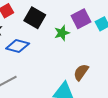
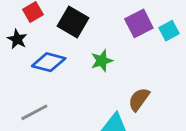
green star: (62, 33) -> (102, 61), moved

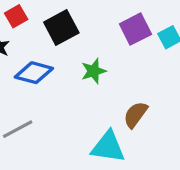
black square: (73, 22) -> (61, 28), turned 32

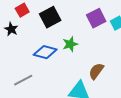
blue diamond: (34, 73) -> (45, 52), moved

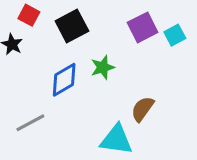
red square: (22, 10) -> (29, 15), turned -32
blue diamond: (45, 52) -> (64, 80), turned -45

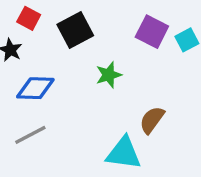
purple square: (143, 27) -> (152, 32), turned -36
blue diamond: (64, 80) -> (35, 88), moved, turned 32

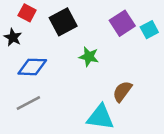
purple square: (152, 32) -> (122, 23), turned 30
green star: (109, 75) -> (89, 57), turned 30

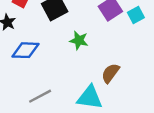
gray line: (28, 103) -> (40, 96), moved

